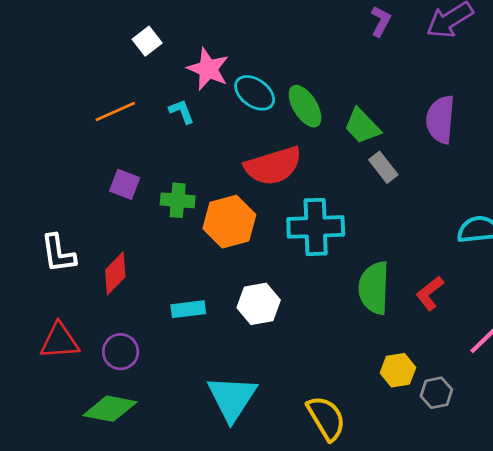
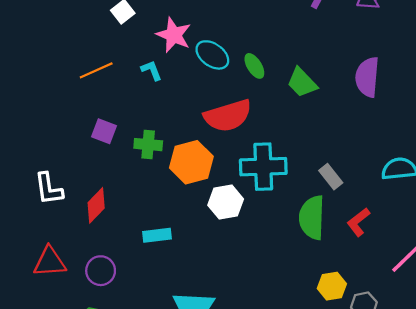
green ellipse: (305, 106) -> (254, 66), size x0.7
gray rectangle: (383, 167) -> (331, 177), moved
white hexagon: (259, 304) -> (226, 202), moved

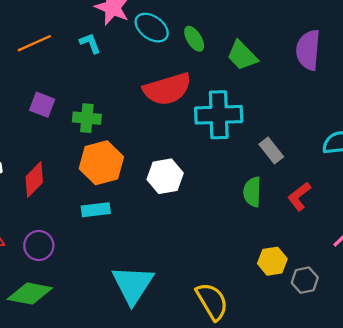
orange hexagon: (191, 162) -> (101, 163), moved
cyan cross: (263, 167) -> (219, 115), moved
green semicircle: (312, 218) -> (252, 192), size x0.7

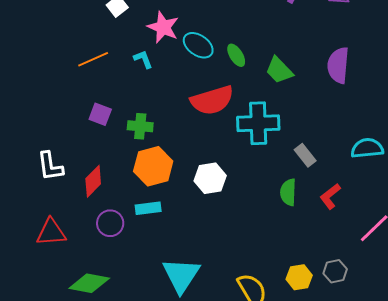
purple circle: (39, 246) -> (110, 223), moved
yellow hexagon: (272, 261) -> (299, 277), moved

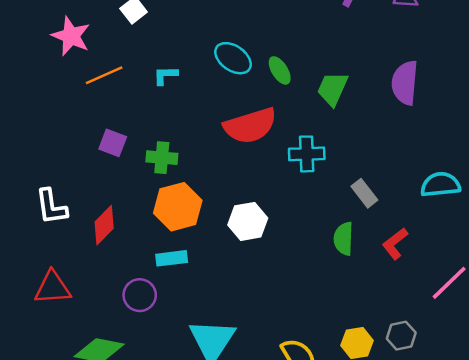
pink star: (163, 27) -> (71, 36), moved
cyan L-shape: (143, 59) -> (165, 75), turned -70
green trapezoid: (279, 70) -> (332, 89), turned 68
cyan cross: (258, 123) -> (307, 154), size x0.7
purple circle: (110, 223) -> (140, 295), moved

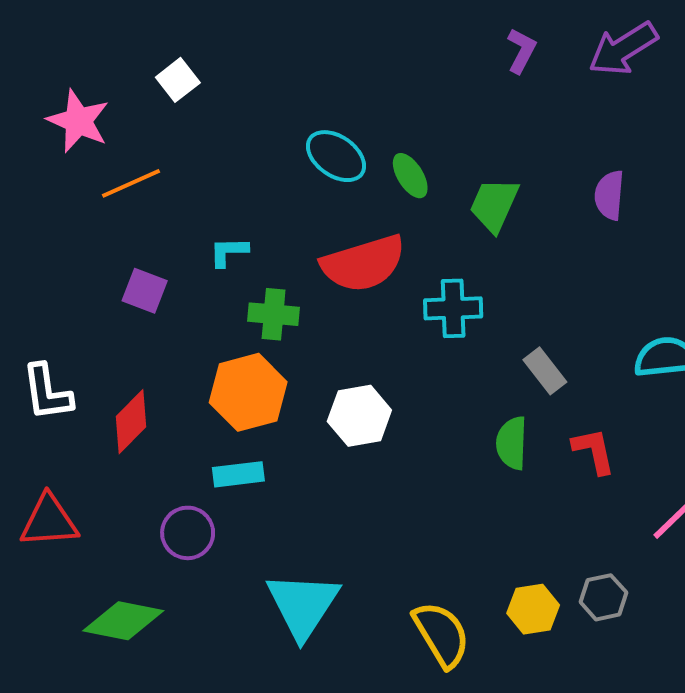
cyan L-shape: (165, 75) -> (229, 252), moved
purple semicircle: (405, 83) -> (609, 195), size x0.7
green cross: (162, 158) -> (274, 314), moved
red L-shape: (395, 244) -> (594, 451), turned 116

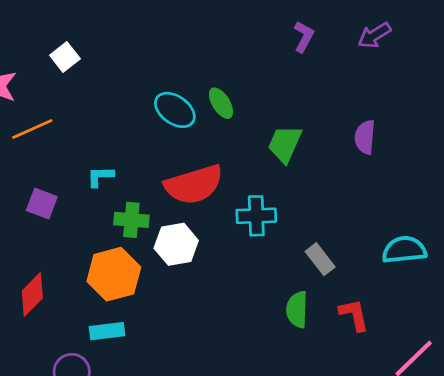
purple arrow: (623, 49) -> (374, 35), size x0.7
green ellipse: (410, 176) -> (221, 103), moved
white hexagon: (359, 416) -> (176, 244), moved

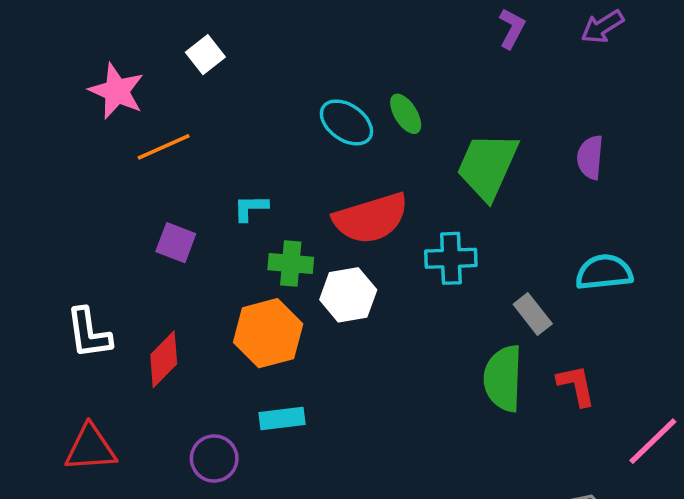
green trapezoid: (285, 144) -> (487, 166), size x1.4
cyan semicircle: (404, 250) -> (604, 272), moved
green semicircle: (297, 309) -> (503, 378), size x1.4
cyan rectangle: (107, 331) -> (282, 418), moved

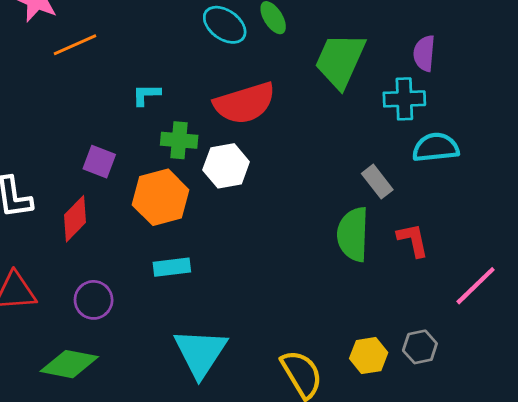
purple square: (176, 243) -> (99, 162), moved
cyan cross: (451, 258) -> (404, 99), moved
purple circle: (214, 459) -> (94, 300), moved

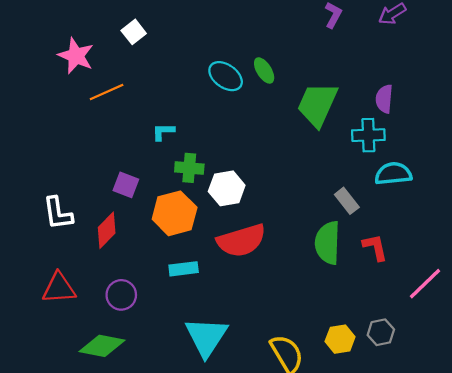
red semicircle: (245, 103) -> (241, 240), moved

